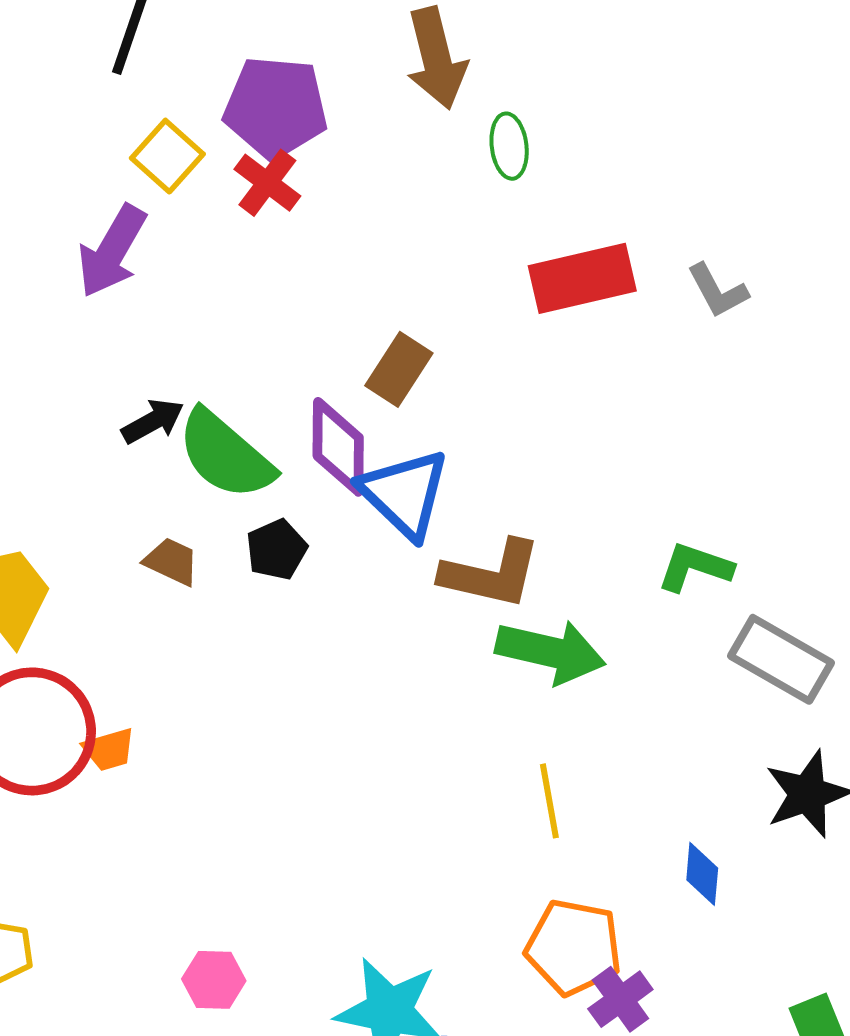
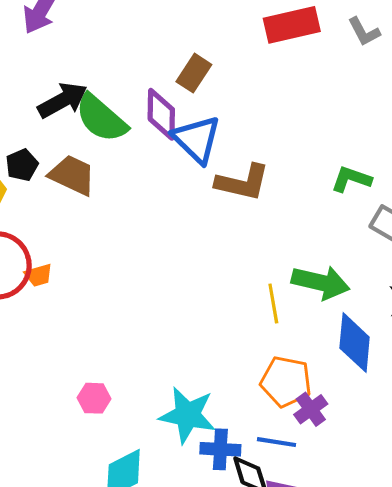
black arrow: (153, 421) -> (63, 100), size x1.5
black pentagon: (277, 549) -> (22, 165), moved
brown trapezoid: (171, 562) -> (72, 175), size x1.6
green arrow: (550, 652) -> (321, 282), moved
blue diamond: (702, 874) -> (355, 343), size x1.8

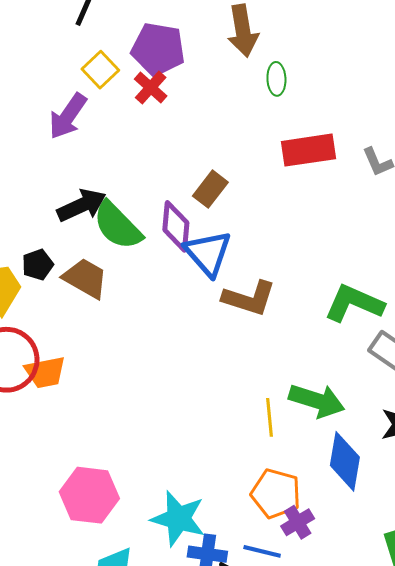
green L-shape: (351, 179) -> (354, 303), size x1.5
orange trapezoid: (39, 275) -> (45, 372), size x1.5
pink hexagon: (94, 398) -> (89, 495), size x1.8

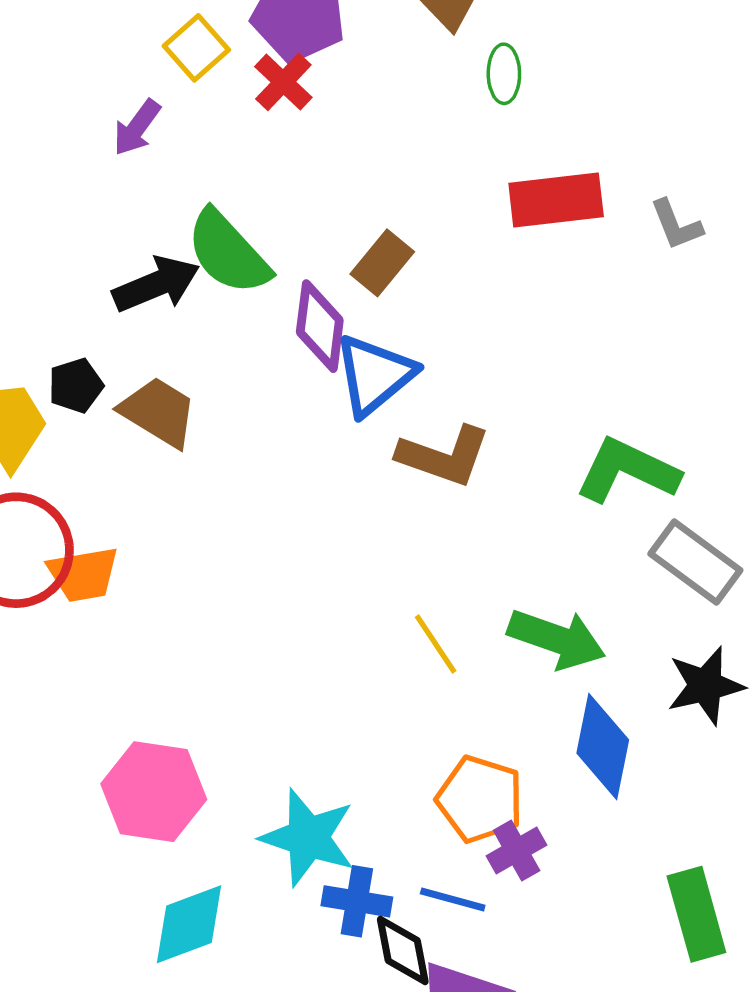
purple arrow: (68, 116) -> (137, 128), size x0.7
green semicircle: (118, 226) -> (228, 252), moved
blue triangle: (208, 253) -> (375, 375), turned 30
yellow line: (270, 417) -> (436, 644), moved, turned -30

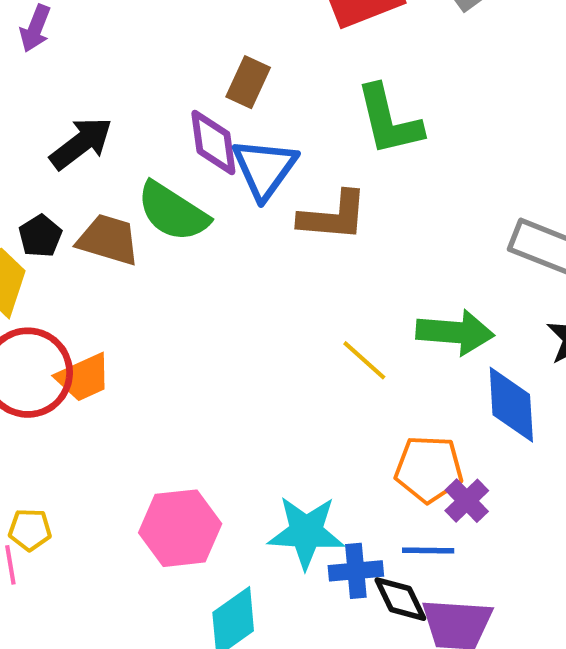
green semicircle: (228, 252) -> (173, 212), moved
green L-shape: (628, 471) -> (389, 120), moved, turned -114

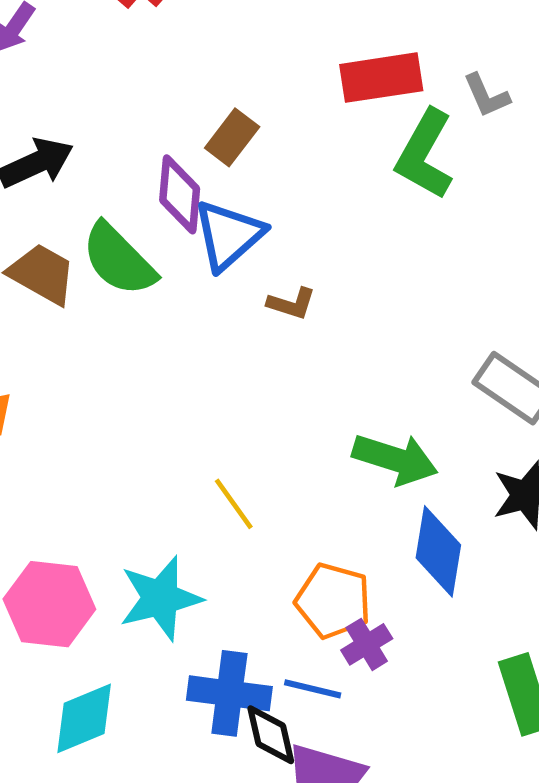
green L-shape: (389, 120) -> (425, 154), moved, turned 30
brown L-shape: (333, 216) -> (292, 303), size x0.6
yellow line: (364, 360) -> (234, 504), moved
cyan star: (306, 532) -> (160, 598), moved, turned -30
blue cross: (356, 571) -> (229, 693), size x1.4

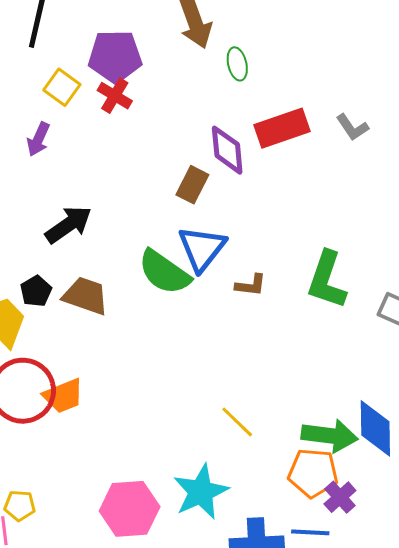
green L-shape: (425, 154) -> (327, 280), moved
purple diamond: (180, 194) -> (227, 150), moved
green semicircle: (119, 260) -> (164, 272), moved
green arrow: (395, 459) -> (330, 436), moved

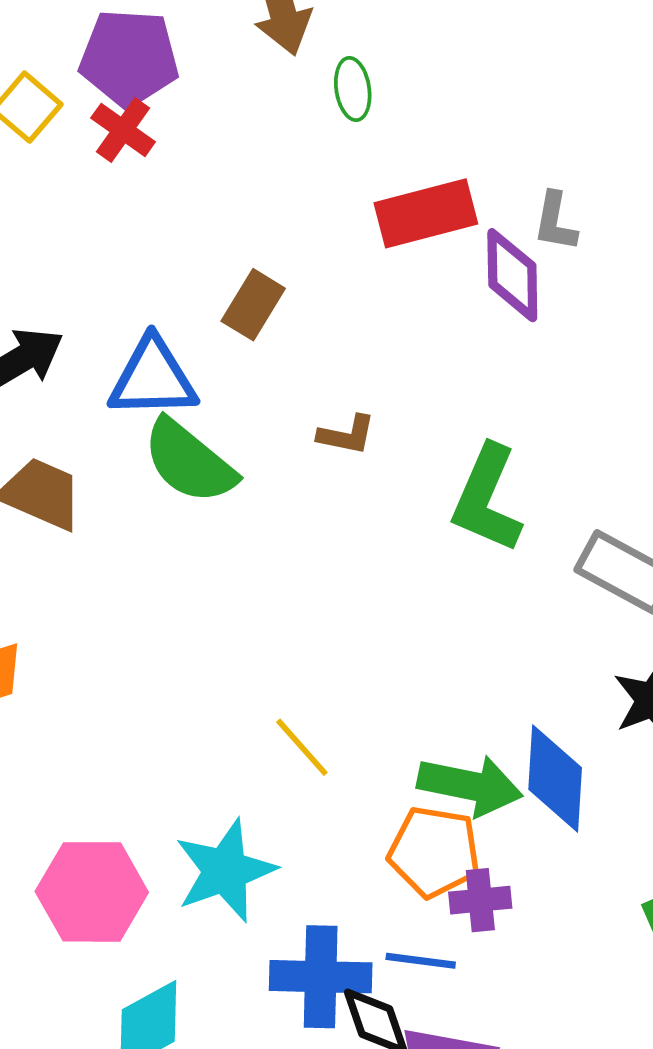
gray L-shape: (352, 127) -> (555, 222), turned 40
purple diamond: (227, 150) -> (512, 275), moved
blue triangle: (202, 248) -> (153, 378), moved, turned 46
brown L-shape: (251, 285) -> (347, 435), moved
purple cross: (340, 497) -> (480, 900), turned 32

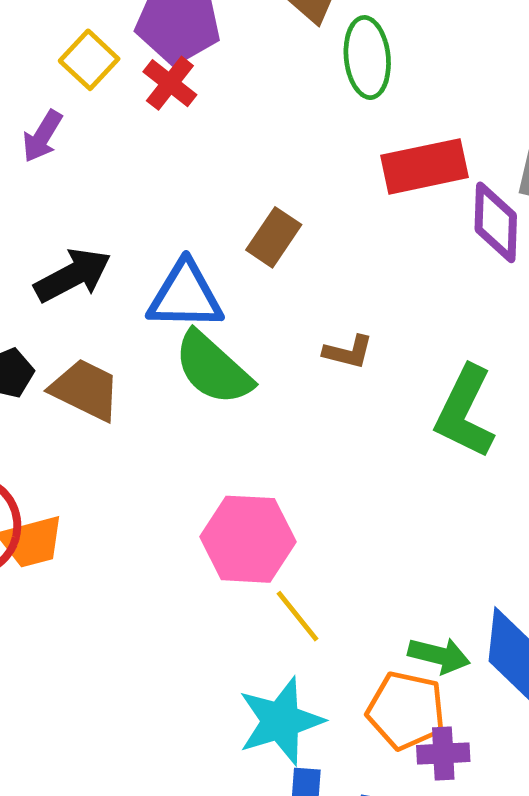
green ellipse: (353, 89) -> (367, 58), size x1.5
green arrow: (470, 785) -> (439, 655), size x0.7
cyan star: (225, 871) -> (281, 721), moved
pink hexagon: (92, 892) -> (248, 539), moved

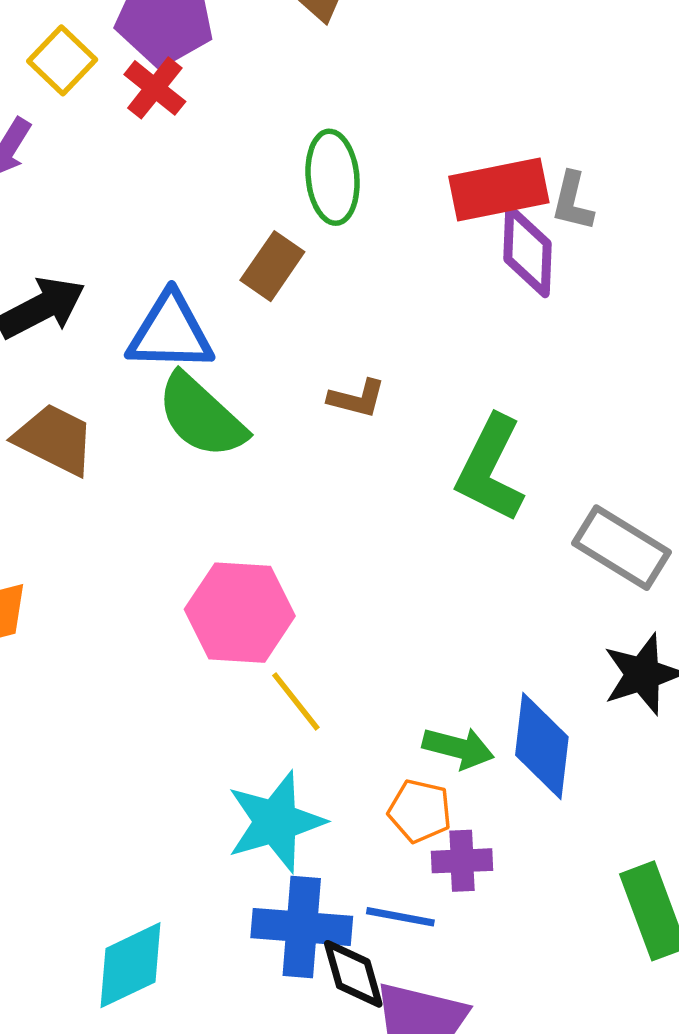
green ellipse: (367, 58) -> (333, 177), moved
red rectangle: (425, 166) -> (499, 190), moved
orange pentagon: (406, 710) -> (420, 811), size x0.7

